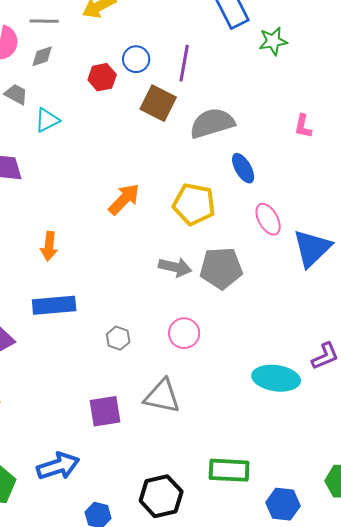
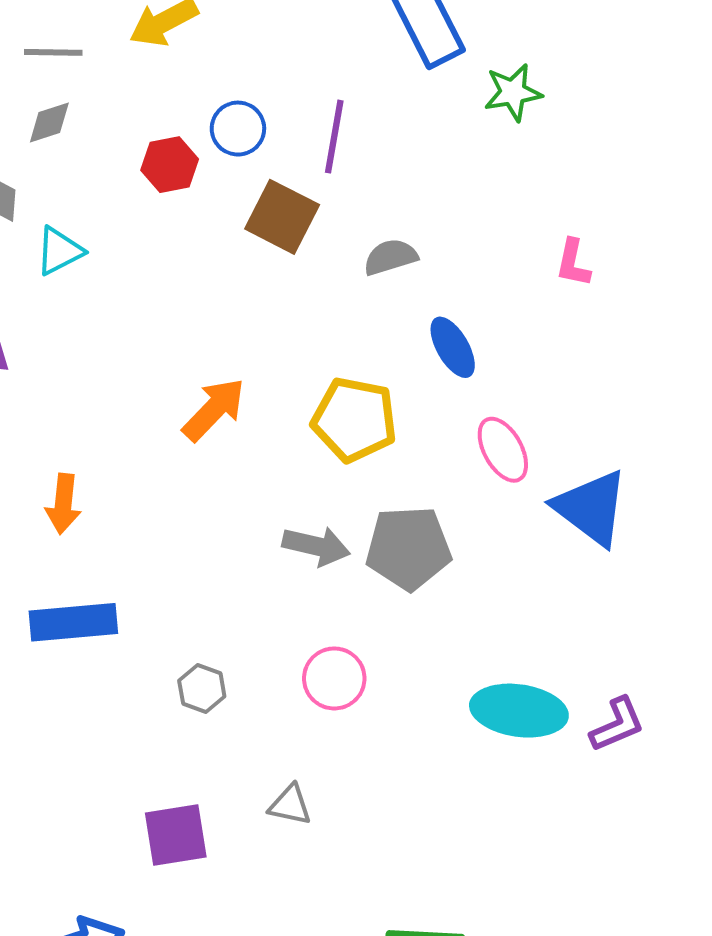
gray semicircle: (212, 123) -> (390, 257), size x0.6
blue triangle: (312, 248) -> (591, 508), turned -39
cyan ellipse: (276, 378) -> (519, 711), moved
gray triangle: (162, 396) -> (290, 805), size x0.6

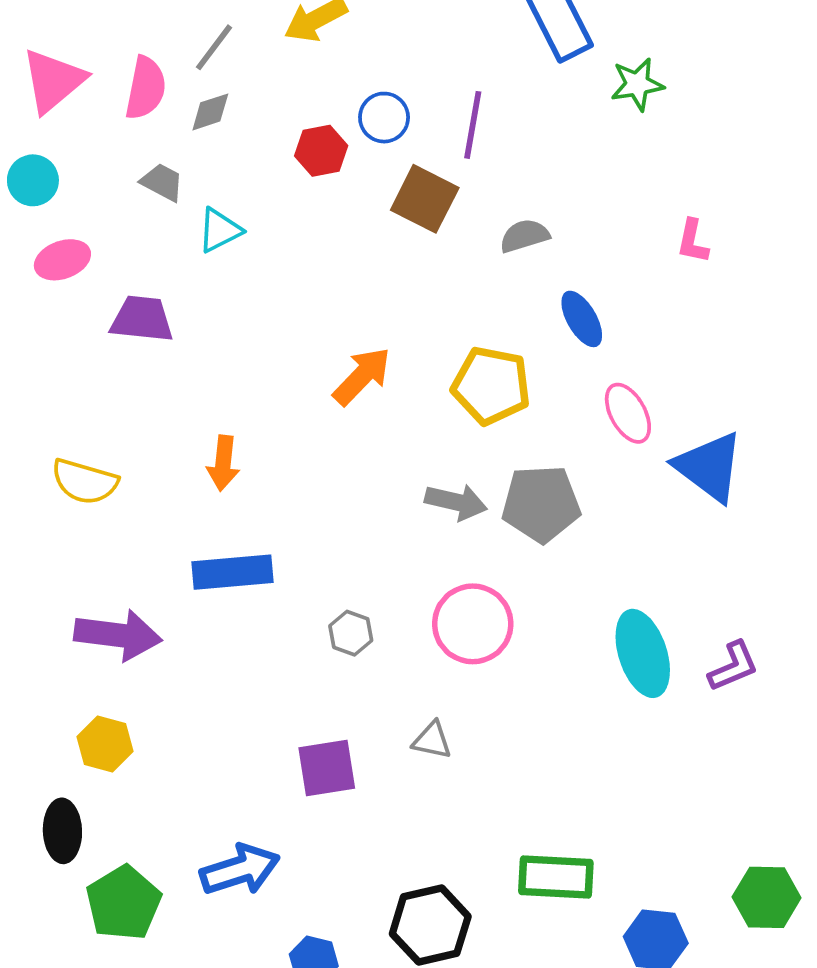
gray line: (53, 52) -> (214, 47), turned -54
pink circle: (334, 678) -> (473, 624), size x1.4
cyan ellipse: (519, 711) -> (643, 653), turned 64

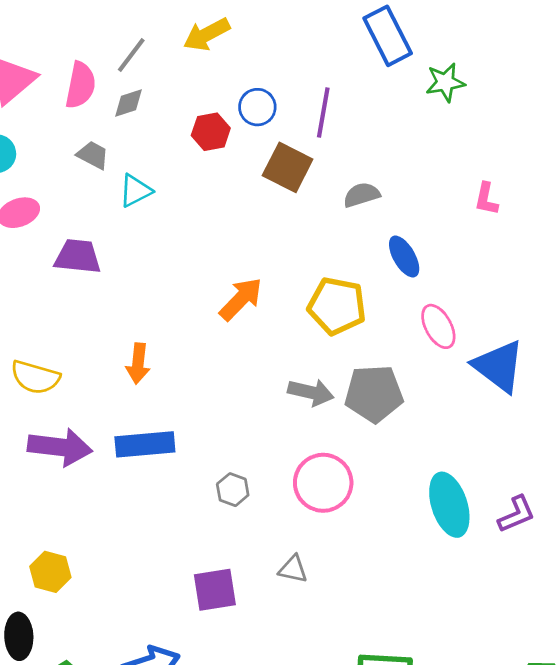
purple arrow: (118, 635) -> (60, 447), moved

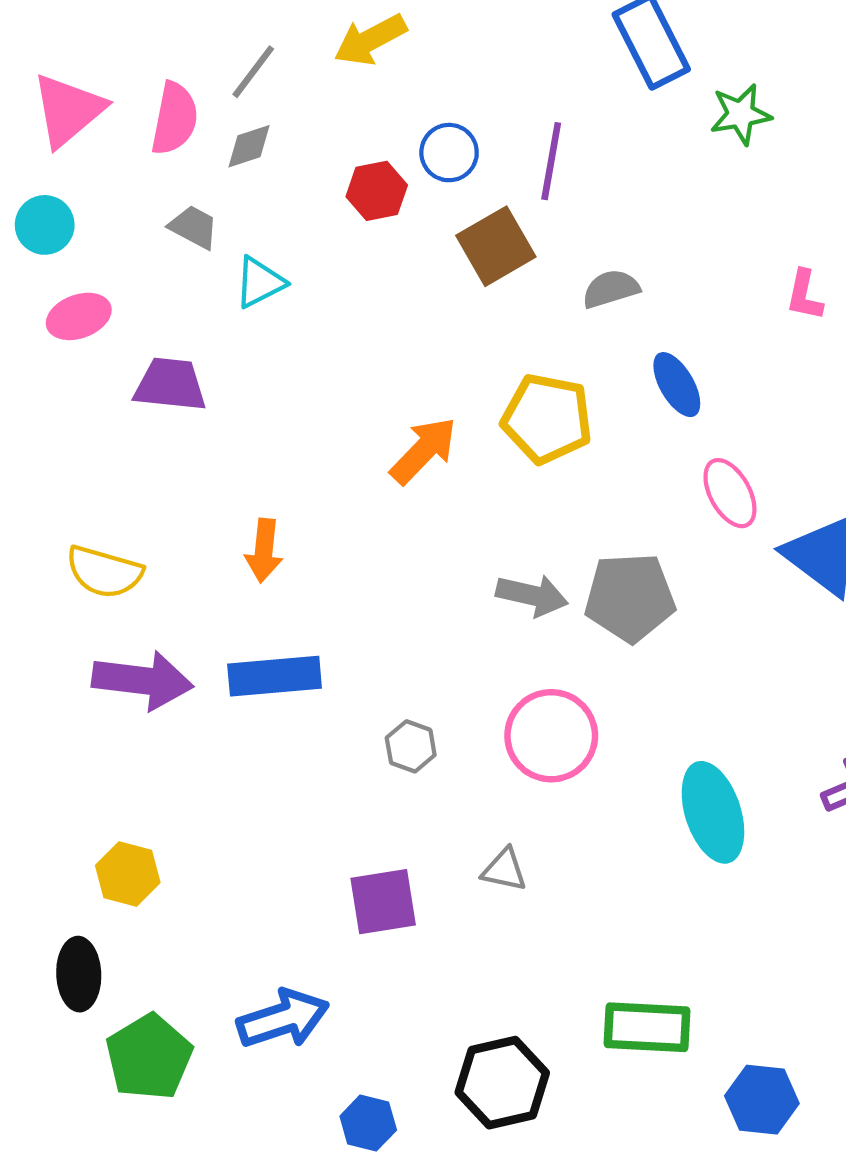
brown square: (288, 167) -> (496, 246), turned 33
yellow pentagon: (337, 306) -> (547, 419), moved
cyan ellipse: (449, 505) -> (713, 812), moved

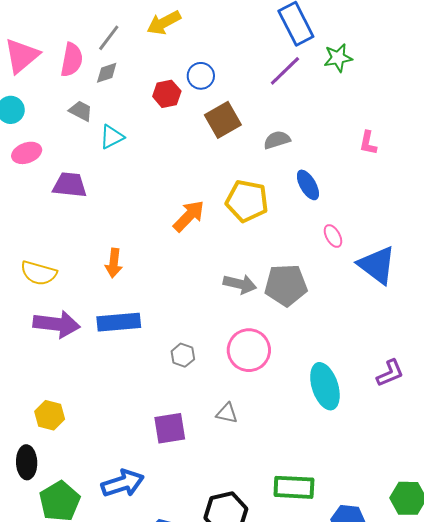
purple line: (551, 161) -> (285, 71), moved, turned 36
pink ellipse: (730, 493) -> (333, 236), size x0.7

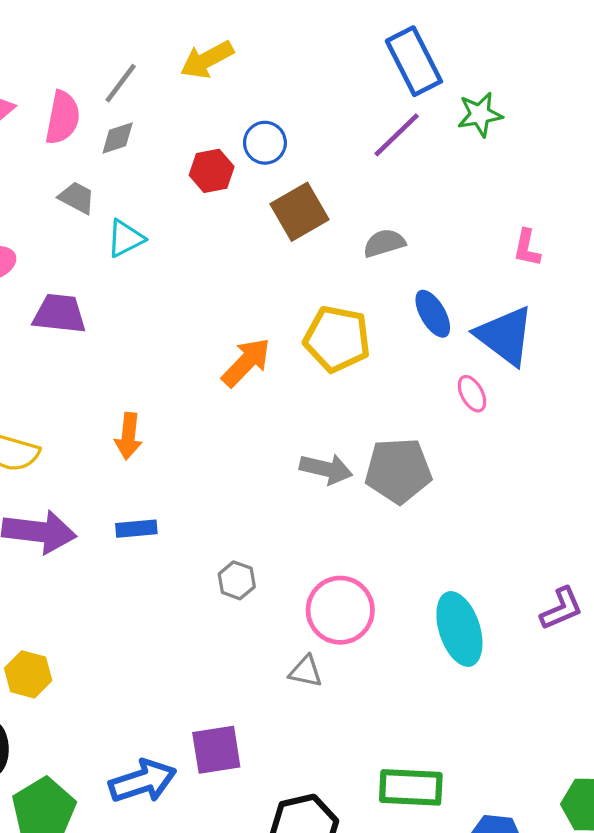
blue triangle: (377, 265) -> (505, 336), moved
blue rectangle: (119, 322) -> (136, 529), size x0.6
pink circle: (249, 350) -> (340, 610), moved
purple square: (170, 428) -> (216, 750), moved

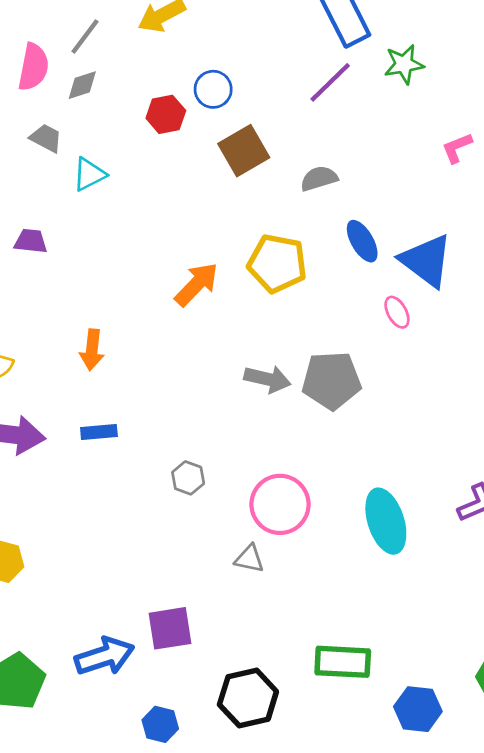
pink L-shape: (527, 248) -> (457, 148), moved, turned 56
purple trapezoid: (59, 314) -> (31, 241), size x0.7

